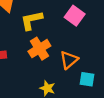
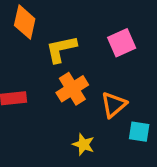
pink square: (75, 16) -> (122, 43), turned 30

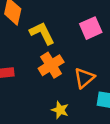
yellow L-shape: (61, 49) -> (42, 33), turned 76

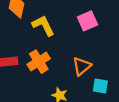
orange cross: (51, 65) -> (39, 62), moved

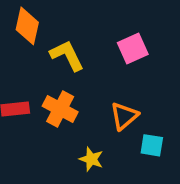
orange cross: (39, 62) -> (60, 109), turned -30

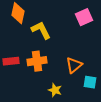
pink square: (133, 48) -> (84, 17), moved
orange cross: (60, 109) -> (37, 61), turned -36

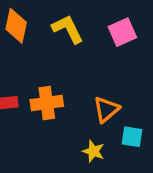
yellow L-shape: (41, 30) -> (68, 29), moved
yellow star: (55, 90) -> (93, 151), moved

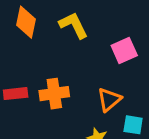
pink square: (122, 32) -> (124, 50), moved

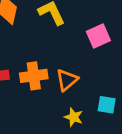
orange triangle: (109, 100) -> (67, 80), moved

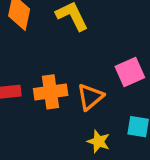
pink square: (98, 36) -> (130, 72), moved

